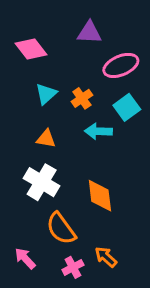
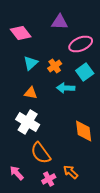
orange diamond: (100, 196) -> (84, 131), moved

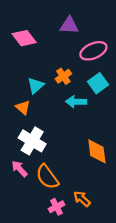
cyan triangle: (31, 63) -> (36, 85), moved
orange triangle: (31, 93) -> (23, 107), moved, turned 32
pink arrow: (17, 173) -> (19, 169), moved

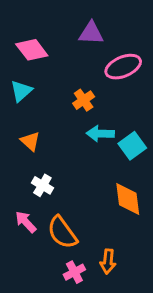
cyan square: (98, 83) -> (132, 146), moved
cyan triangle: (36, 85) -> (21, 91), moved
white cross: (32, 141) -> (42, 185), size x0.6
orange arrow: (82, 199) -> (108, 261), turned -126

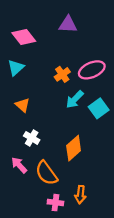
pink ellipse: (123, 67) -> (92, 70), moved
cyan arrow: (100, 134) -> (75, 99), turned -48
orange diamond: (128, 199) -> (74, 148), moved, turned 55
pink cross: (74, 272) -> (55, 203), turned 35

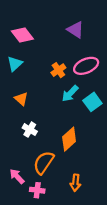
purple triangle: (68, 25) -> (75, 30), moved, turned 30
pink arrow: (19, 165) -> (17, 176), moved
orange semicircle: (46, 173) -> (44, 163), turned 70
pink cross: (55, 203) -> (37, 190), moved

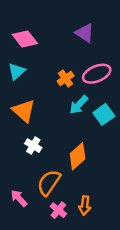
orange triangle: (21, 99) -> (24, 111), size x1.5
pink cross: (37, 190) -> (58, 210), moved, turned 32

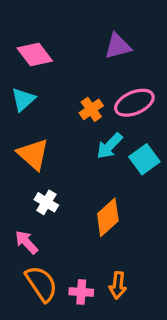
purple triangle: (85, 33) -> (118, 46), turned -48
orange semicircle: (49, 183) -> (41, 284), moved, turned 112
pink arrow: (19, 198) -> (26, 242), moved
pink cross: (58, 210) -> (81, 292), turned -35

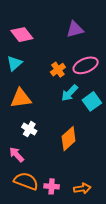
orange triangle: (33, 154) -> (21, 98), turned -50
orange semicircle: (41, 284) -> (26, 181), turned -35
orange arrow: (118, 285) -> (82, 189), moved, turned -105

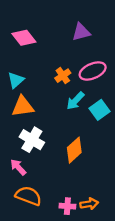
cyan triangle: (14, 63) -> (16, 80), moved
white cross: (29, 129) -> (32, 140), size x1.5
pink cross: (52, 186) -> (67, 206), moved

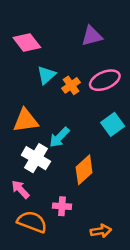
cyan triangle: (16, 80) -> (46, 75), moved
cyan arrow: (75, 101) -> (59, 137), moved
pink cross: (67, 206) -> (62, 206), moved

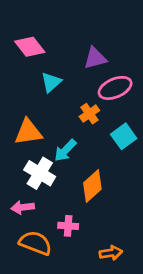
purple triangle: (92, 36) -> (95, 58), moved
orange cross: (71, 85) -> (89, 114), moved
pink arrow: (20, 189) -> (23, 207), turned -54

